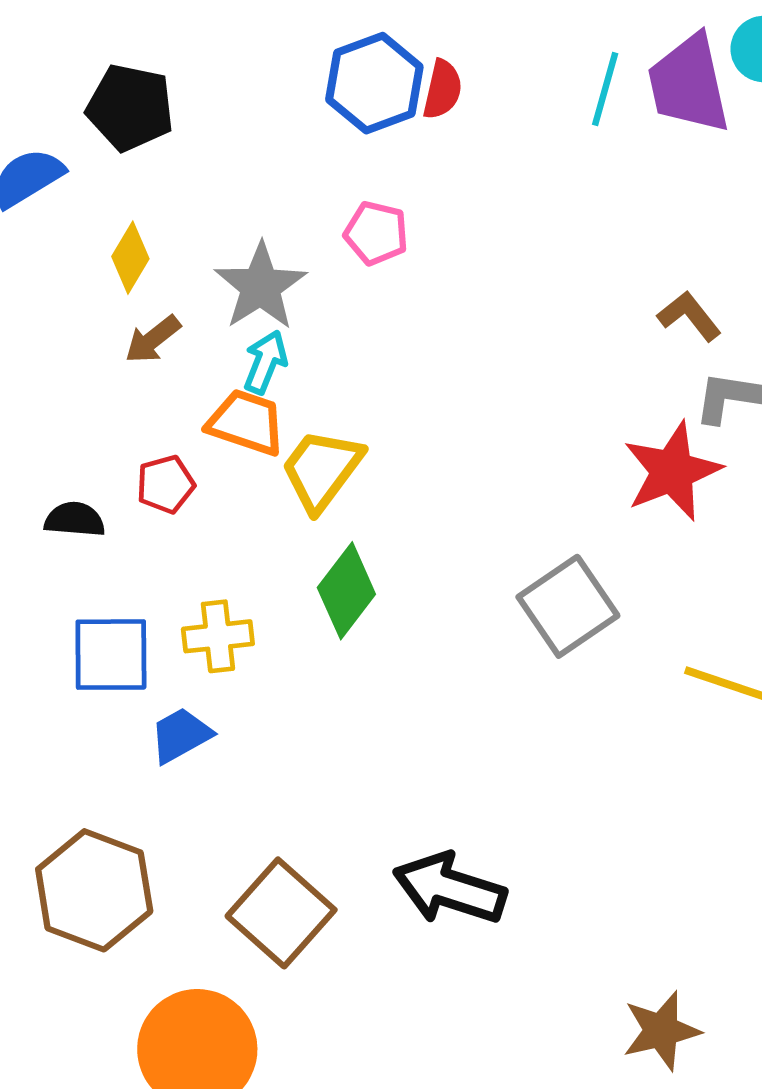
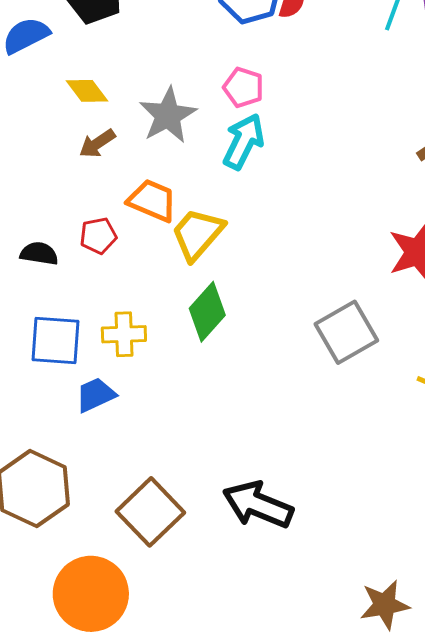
yellow diamond: (130, 258) -> (87, 91), turned -72
cyan arrow: (265, 362) -> (244, 141), moved, size x1.4

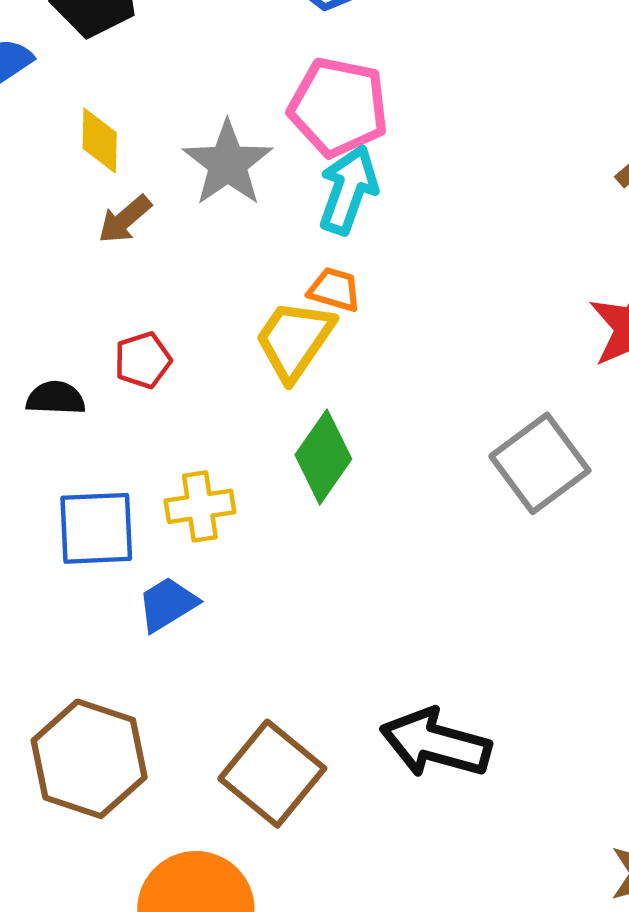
pink pentagon: (243, 87) -> (338, 107), size x1.6
yellow diamond: (87, 91) -> (100, 141), turned 45
orange trapezoid: (152, 201) -> (334, 289), moved, size x0.7

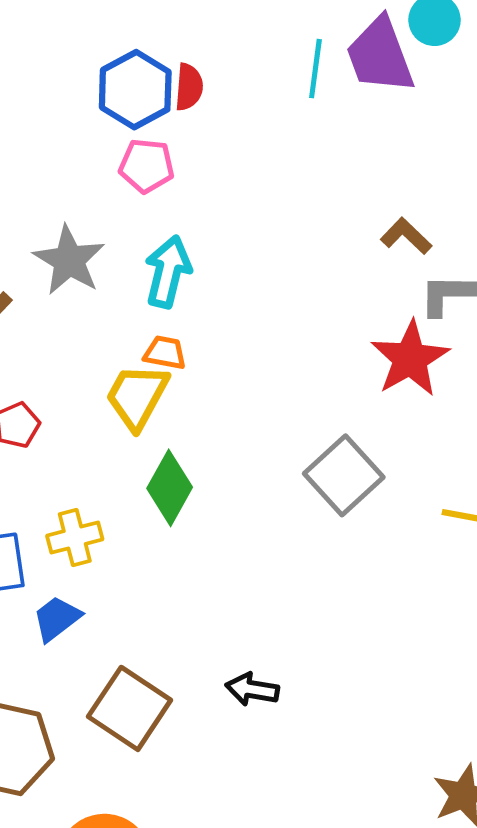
pink pentagon: (338, 107) -> (147, 166), moved, size x0.7
black arrow: (436, 743) -> (252, 689), moved, size x0.6
brown square: (272, 774) -> (129, 708), moved

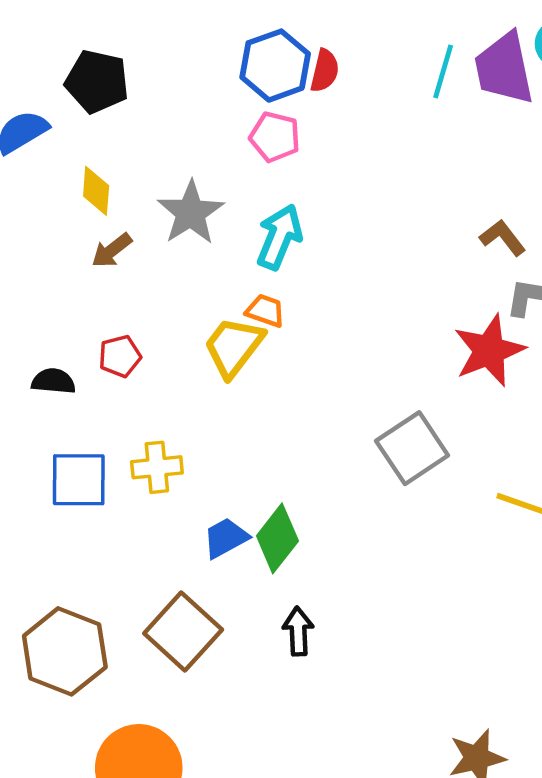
green diamond: (170, 488) -> (277, 538), moved
blue trapezoid: (57, 619) -> (226, 538), moved
black arrow: (252, 689) -> (298, 631), turned 69

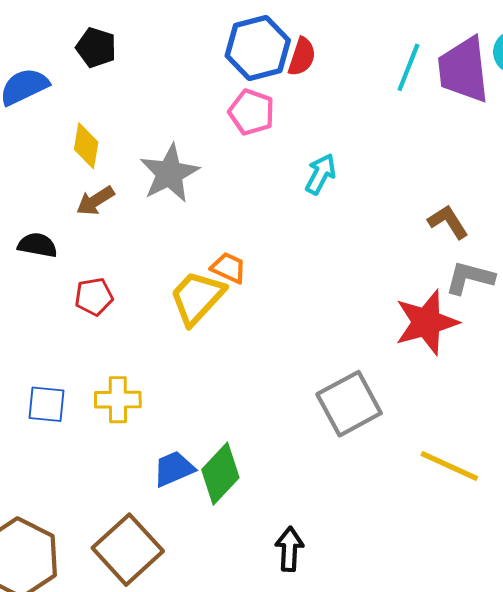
black pentagon: (97, 82) -> (96, 48), size x0.7
cyan arrow: (279, 237) -> (321, 174), moved, size x0.7
black semicircle: (53, 381) -> (37, 245), moved
blue square: (79, 480) -> (47, 404), size x0.7
black arrow: (298, 631) -> (289, 549), moved

